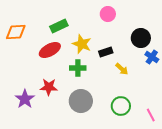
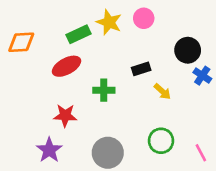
yellow star: (82, 44) -> (109, 22), moved
purple star: (25, 99) -> (49, 150), moved
gray circle: (81, 101) -> (108, 153), moved

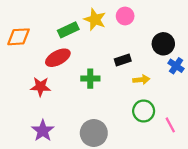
yellow arrow: (162, 91) -> (141, 80), turned -49
red star: (65, 115) -> (41, 87), moved
green circle: (161, 141) -> (144, 111), moved
pink line: (201, 153) -> (170, 125), moved

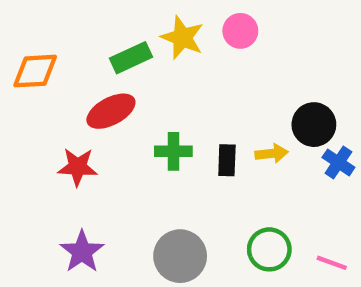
black circle: (163, 44) -> (314, 125), moved
black rectangle: (123, 60) -> (227, 160), moved, turned -70
blue cross: (176, 66) -> (338, 162), moved
green circle: (144, 111) -> (269, 249), moved
pink line: (170, 125) -> (332, 263), moved, turned -42

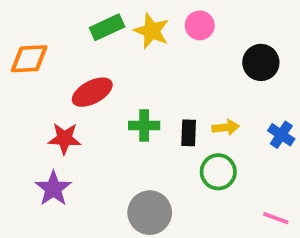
green rectangle: (131, 58) -> (107, 27), moved
black circle: (314, 125) -> (261, 62), moved
green circle: (269, 249) -> (218, 172), moved
purple star: (82, 252) -> (53, 189), moved

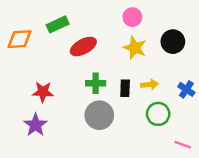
green rectangle: (107, 27) -> (58, 24), moved
yellow star: (152, 31) -> (135, 48), moved
red ellipse: (92, 92) -> (83, 47), moved
green circle: (218, 172) -> (158, 114), moved
gray circle: (150, 213) -> (99, 115), moved

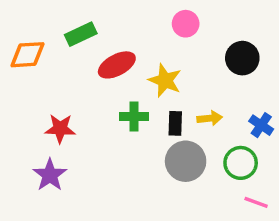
yellow star: (135, 48) -> (165, 80), moved
green circle: (158, 114) -> (241, 163), moved
gray circle: (99, 115) -> (186, 161), moved

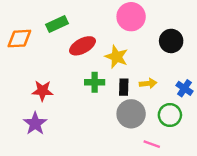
pink circle: (186, 24) -> (131, 17), size x1.5
pink line: (256, 202) -> (152, 144), moved

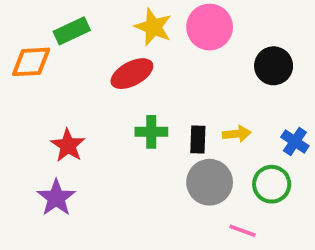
green rectangle: (57, 24) -> (72, 31), moved
yellow star: (116, 57) -> (153, 27), moved
red star: (42, 91) -> (68, 145), turned 30

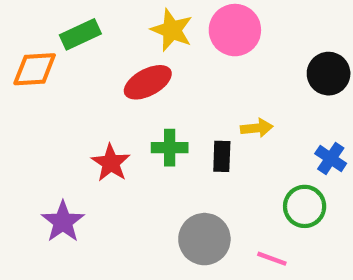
black circle: (274, 66) -> (329, 74), moved
yellow arrow: (237, 134) -> (257, 128), moved
red star: (68, 145) -> (111, 163), moved
gray circle: (210, 182) -> (204, 239), moved

